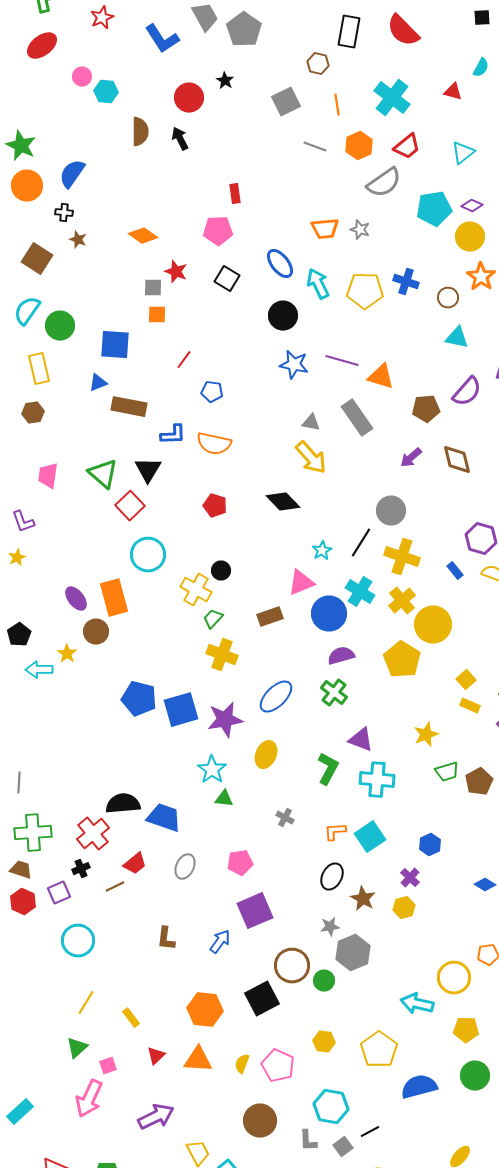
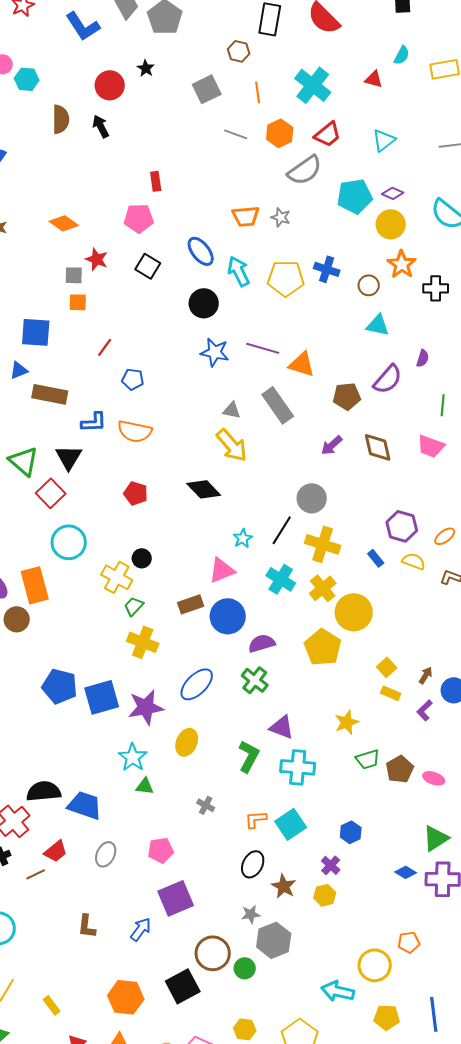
blue circle: (329, 614) -> (228, 616), moved

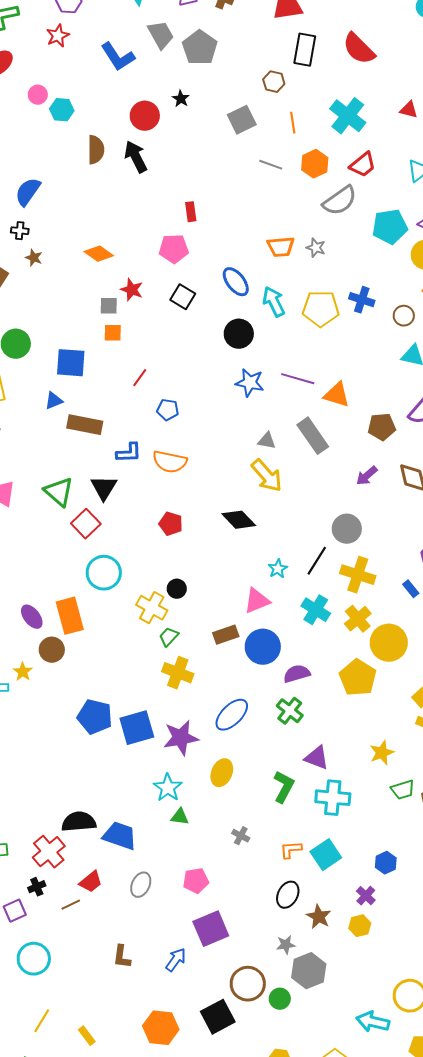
black arrow: (101, 126) -> (136, 157), size x1.4

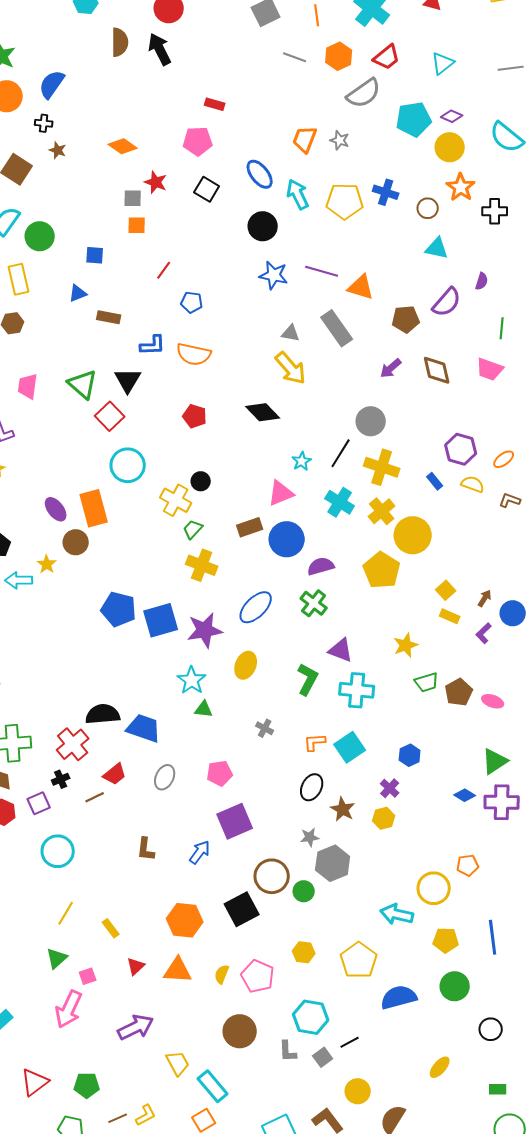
red rectangle: (191, 212) -> (215, 104), turned -66
orange trapezoid: (281, 247) -> (305, 139), turned 116
blue square: (71, 363) -> (95, 255), size x0.6
brown rectangle: (85, 425) -> (109, 317), size x0.7

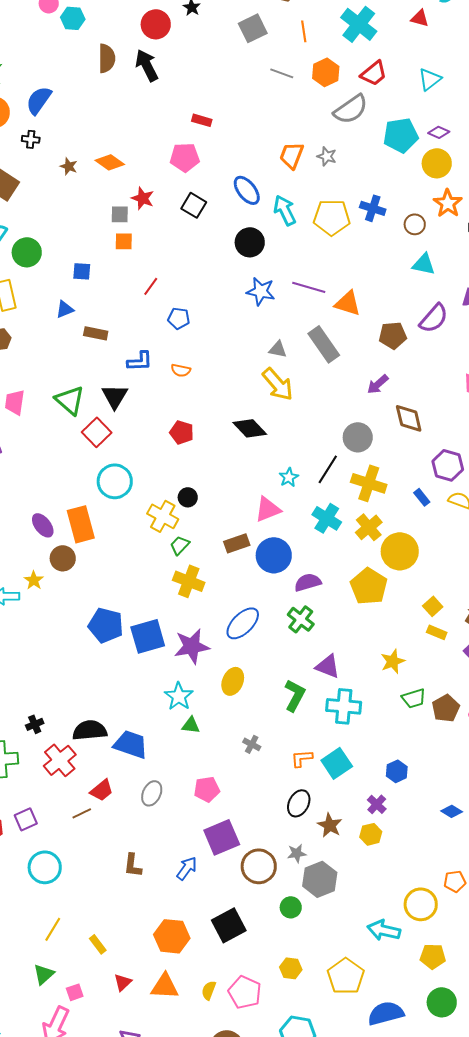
brown star: (58, 150) -> (69, 166), moved
orange semicircle: (194, 354) -> (181, 370), size x0.6
brown diamond: (437, 370) -> (409, 418), moved
black cross: (61, 779) -> (35, 724), moved
brown circle: (272, 876) -> (259, 866), moved

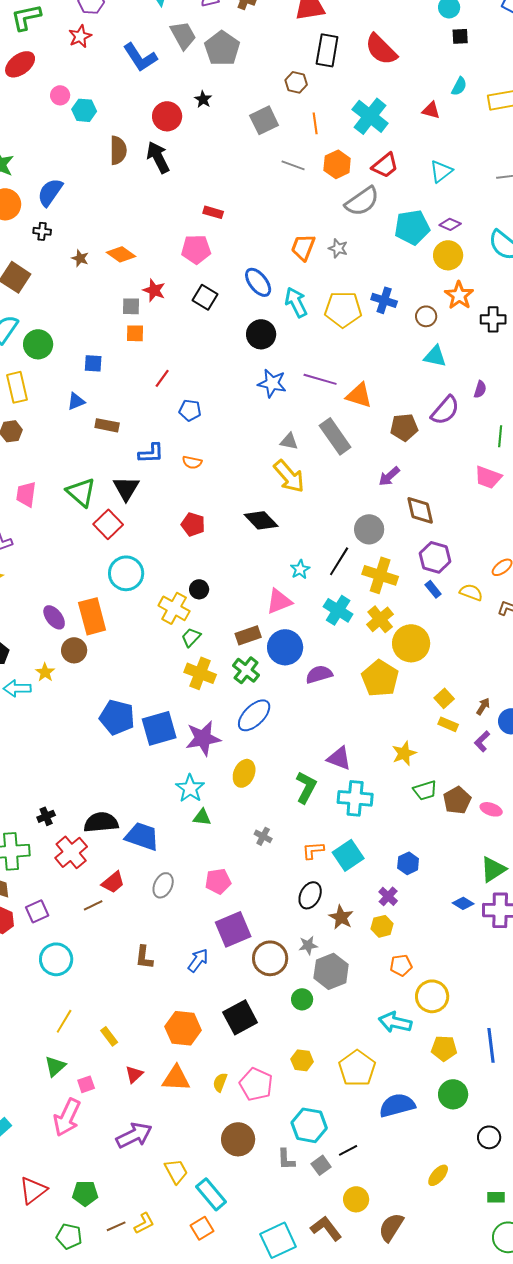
purple hexagon: (448, 465) -> (435, 557), moved
green cross: (301, 619) -> (246, 670), moved
orange pentagon: (455, 881) -> (401, 965), moved

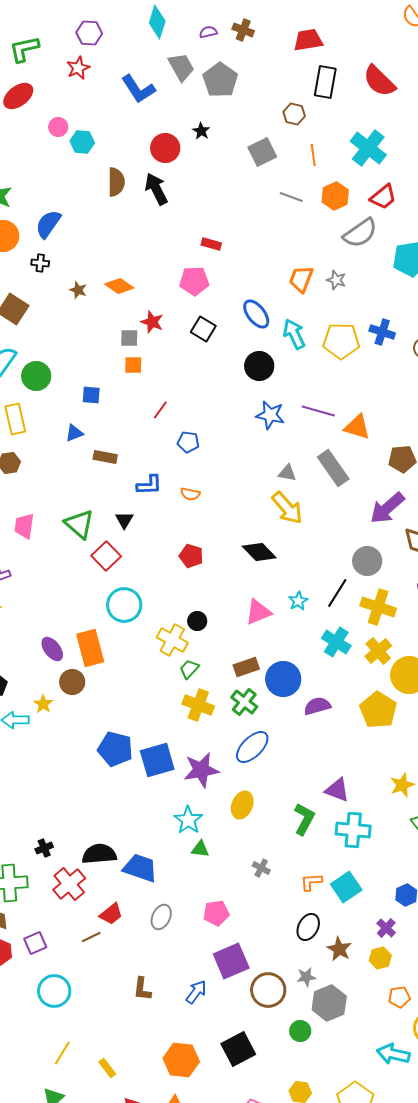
purple arrow: (389, 476) -> (387, 508), size x1.6
black triangle: (126, 488) -> (124, 520), size x0.7
pink triangle: (279, 601) -> (258, 612), moved

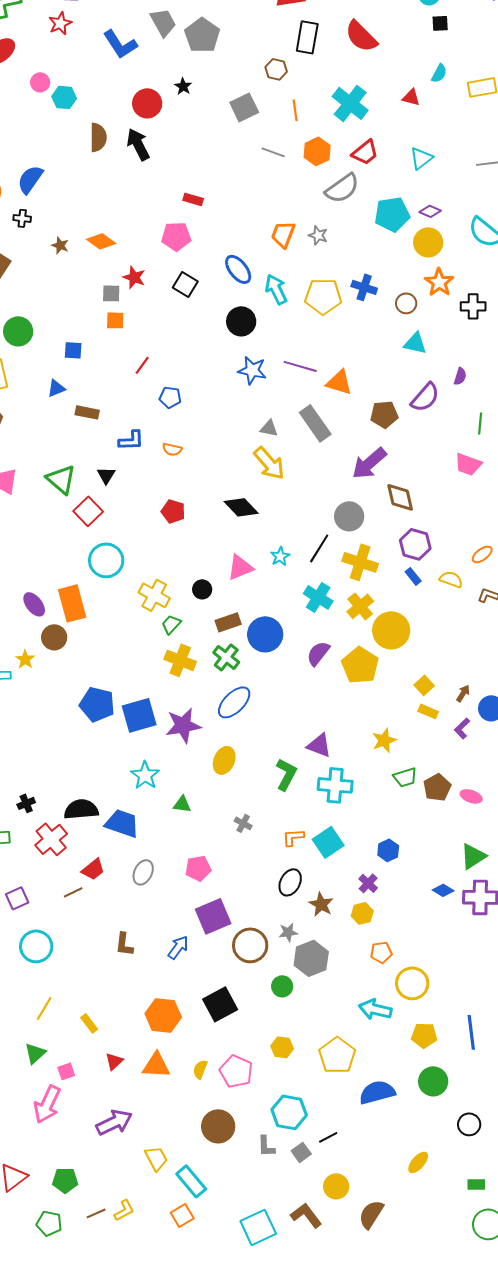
black circle: (197, 621) -> (202, 589), moved
purple semicircle: (317, 706) -> (318, 653), moved, turned -36
cyan star: (188, 820) -> (145, 775), moved

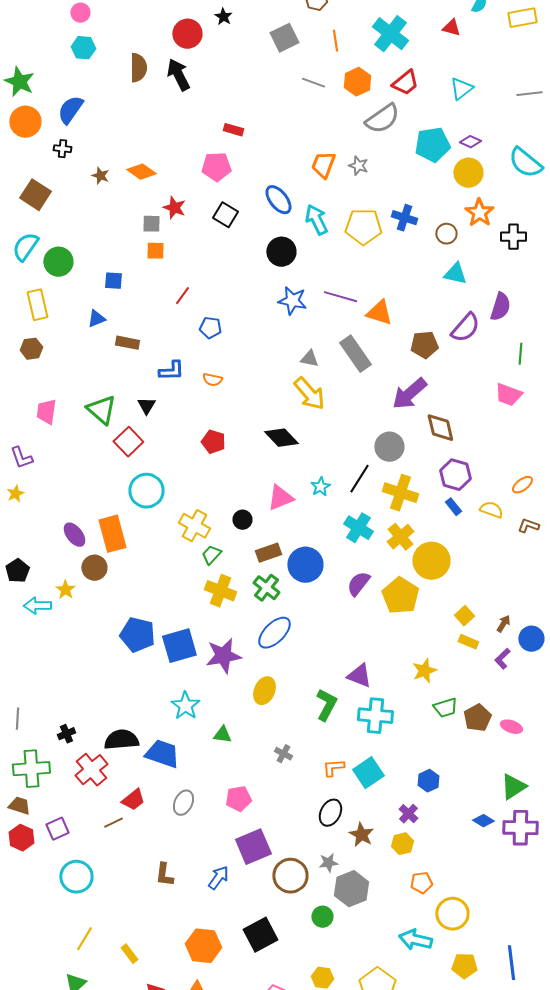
cyan hexagon: (64, 97) -> (83, 48), moved
purple semicircle: (460, 376) -> (500, 307), size x1.6

